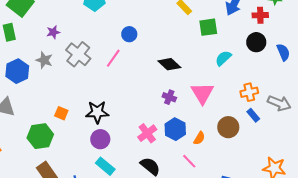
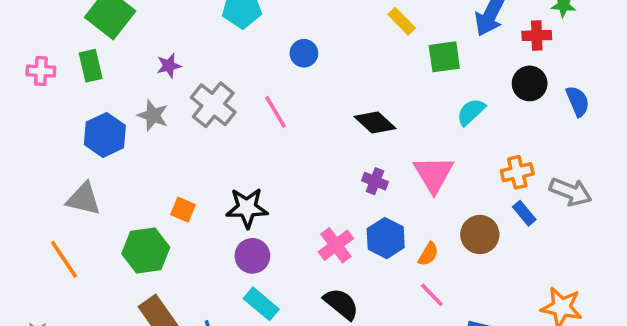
blue circle: (129, 34) -> (304, 53), moved
pink line: (113, 58) -> (275, 112), turned -66
pink line: (189, 161) -> (432, 295), moved

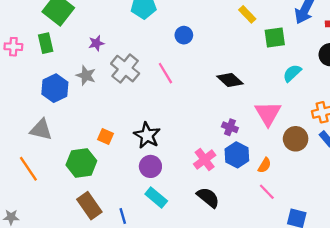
purple cross: (375, 181) -> (230, 127), moved
black star: (247, 208) -> (147, 135), turned 30
brown circle: (480, 235) -> (296, 139), moved

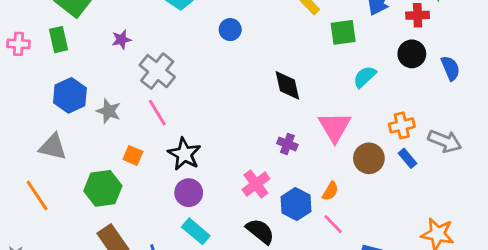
pink line: (165, 73) -> (157, 113), moved
gray star: (86, 75) -> (109, 111), moved
black diamond: (230, 80) -> (287, 85), turned 35
blue hexagon: (237, 155) -> (296, 204), moved

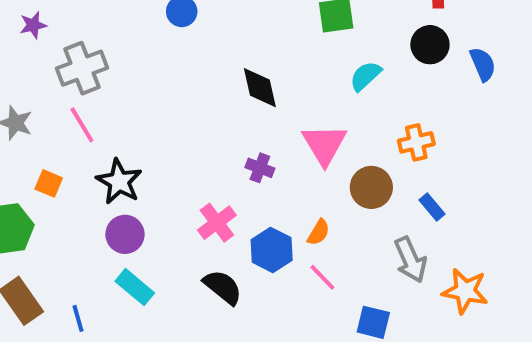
gray cross: (157, 71) -> (82, 68), turned 30
gray arrow: (445, 141) -> (410, 260), moved, turned 44
blue rectangle: (408, 158) -> (432, 207), moved

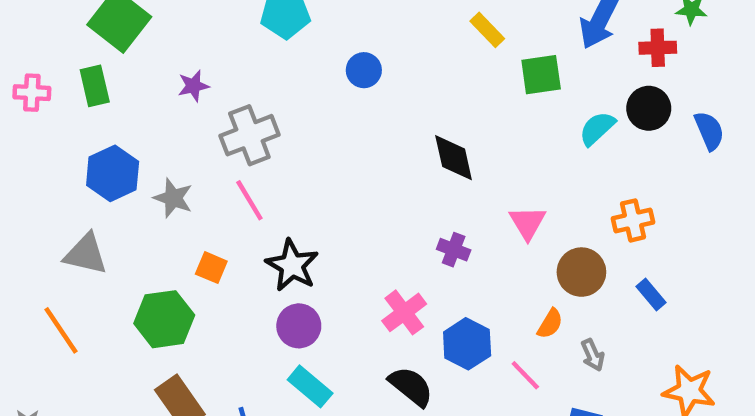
cyan semicircle: (365, 76) -> (597, 128), moved
pink triangle: (324, 144) -> (528, 223), size x0.7
orange semicircle: (319, 232) -> (550, 324), moved
gray arrow: (410, 260) -> (593, 355), moved, size x0.6

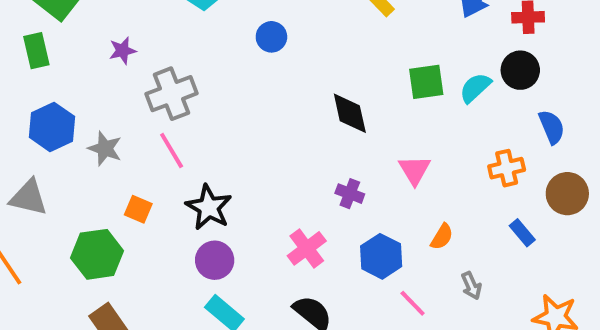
green square: (541, 75) -> (426, 82), moved
blue semicircle: (709, 131) -> (552, 127), moved
brown circle: (581, 272) -> (567, 194), moved
orange semicircle: (550, 324) -> (442, 237), moved
blue hexagon: (467, 344) -> (381, 256), moved

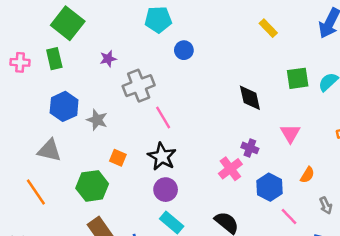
blue circle: (271, 37) -> (184, 50), moved
pink line: (172, 150) -> (163, 117), moved
pink cross: (307, 248) -> (230, 169), moved

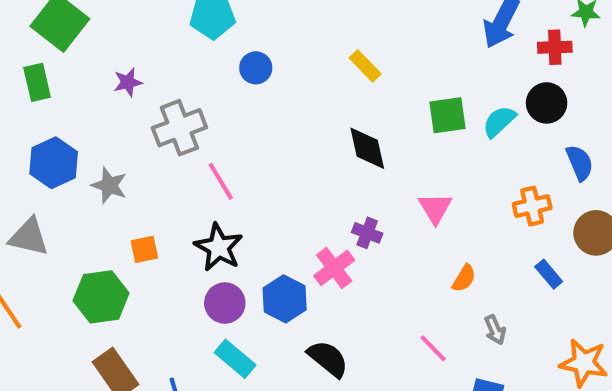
yellow rectangle: (268, 28) -> (365, 66), moved
orange square: (118, 158) -> (144, 249), turned -35
blue hexagon: (269, 187) -> (285, 299), moved

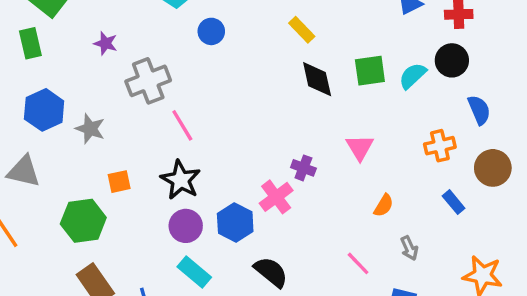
purple star: (128, 82) -> (106, 43), turned 30
black diamond: (367, 148) -> (317, 79), moved

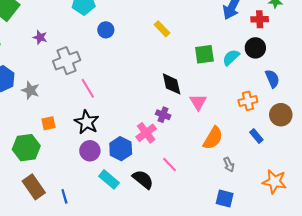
black diamond: (317, 79) -> (172, 84), moved
orange semicircle: (384, 205) -> (213, 138), size x1.6
pink line: (358, 263) -> (169, 165), moved
cyan rectangle: (194, 272) -> (109, 179), moved

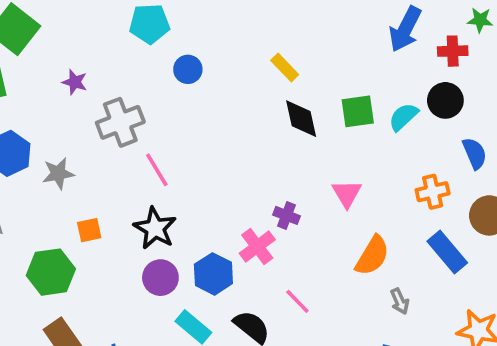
black diamond: (172, 84) -> (301, 119), moved
gray star: (31, 90) -> (58, 173), turned -30
blue rectangle: (256, 136) -> (447, 252), size x1.6

